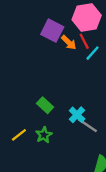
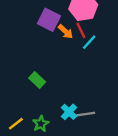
green rectangle: (45, 105) -> (37, 80), moved
cyan cross: (77, 115) -> (69, 112), moved
gray line: (88, 125) -> (84, 114), turned -42

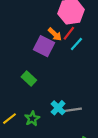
purple square: (49, 20) -> (44, 46), moved
red line: (81, 30) -> (69, 33), turned 64

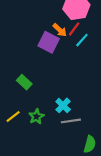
green rectangle: (29, 79) -> (24, 82), moved
gray line: (72, 110) -> (71, 121), moved

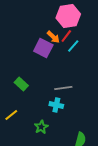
cyan cross: (63, 105) -> (56, 105), turned -32
green star: (36, 117) -> (41, 127), moved
gray line: (71, 121) -> (63, 88), moved

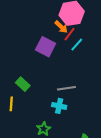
orange arrow: (53, 37) -> (61, 27), moved
yellow line: (11, 115) -> (11, 104), moved, turned -48

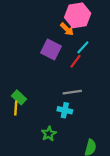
red line: (70, 34) -> (75, 61), moved
green rectangle: (23, 84) -> (19, 97), moved

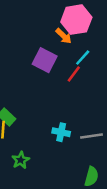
gray line: (72, 92) -> (91, 136), moved
green star: (49, 134) -> (21, 160), moved

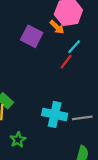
purple square: (45, 60) -> (32, 36), moved
cyan cross: (61, 132) -> (55, 114), size x1.5

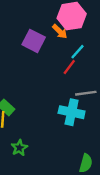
cyan cross: (55, 114) -> (72, 112), moved
gray line: (82, 118) -> (86, 93), moved

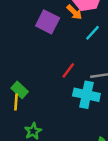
red line: (69, 67) -> (68, 70), moved

